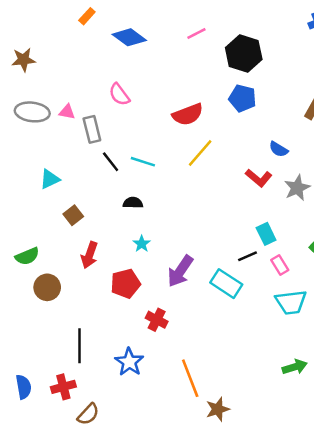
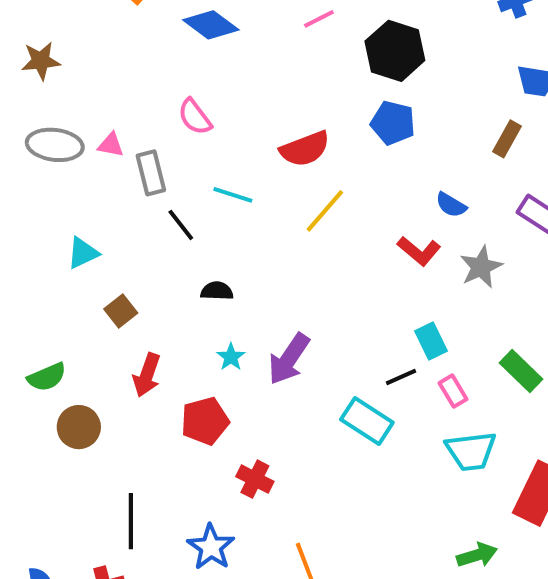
cyan line: (143, 162) -> (233, 195), moved
purple arrow: (180, 271) -> (289, 359), moved

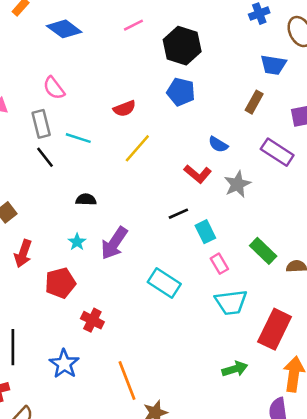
red semicircle: (305, 149) -> (124, 109), size x0.7
gray rectangle: (151, 173) -> (41, 124), moved
black semicircle: (217, 291) -> (86, 200), moved
black line: (401, 377) -> (178, 214), moved

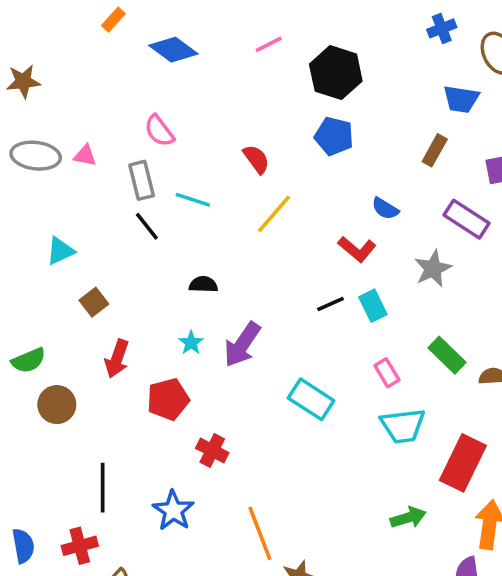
red semicircle: (124, 109) -> (256, 159), turned -105
gray star: (237, 184) -> (433, 269), moved
cyan rectangle: (205, 232) -> (373, 306), moved

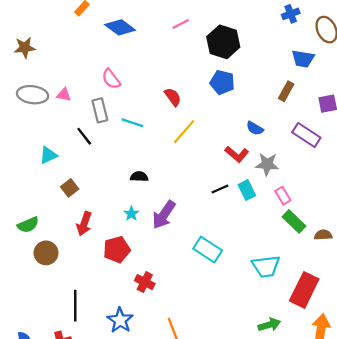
black line: (147, 226) -> (84, 136), moved
gray star: (433, 269) -> (267, 164), moved, turned 30
pink rectangle: (387, 373) -> (283, 196), moved

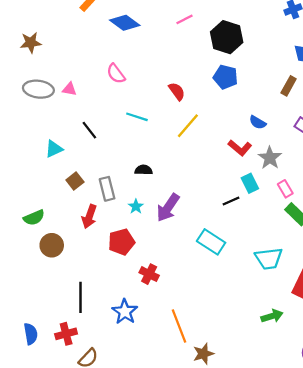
gray rectangle: (100, 110) -> (107, 189), moved
gray star: (267, 164) -> (270, 158), turned 30
black line: (220, 189) -> (231, 201), moved

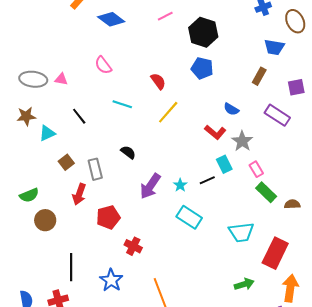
brown star: (31, 43) -> (26, 116), moved
black semicircle: (144, 170) -> (128, 152), turned 35
cyan star: (136, 206) -> (180, 185), moved

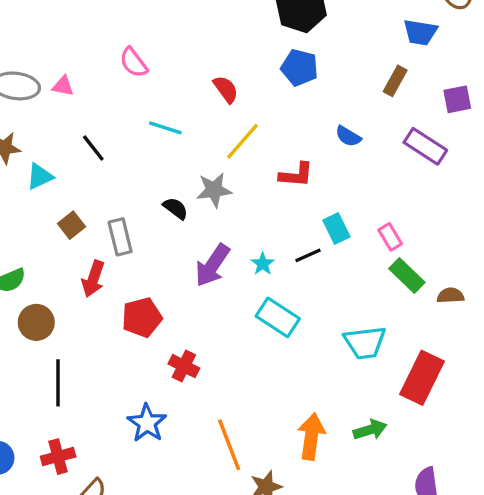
red L-shape: (215, 132) -> (296, 175), moved, turned -35
gray star: (242, 141) -> (214, 190), moved, turned 30
black line: (71, 267) -> (58, 383), moved
orange arrow: (290, 288) -> (311, 436), moved

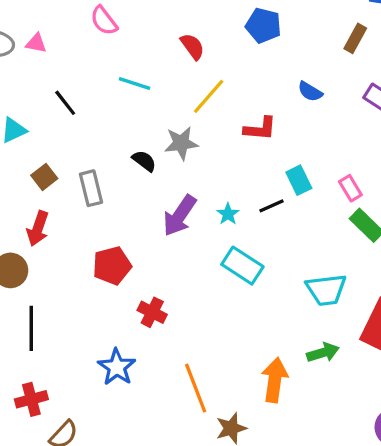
red arrow: (93, 279) -> (38, 229), moved
green arrow: (370, 430) -> (323, 353), moved

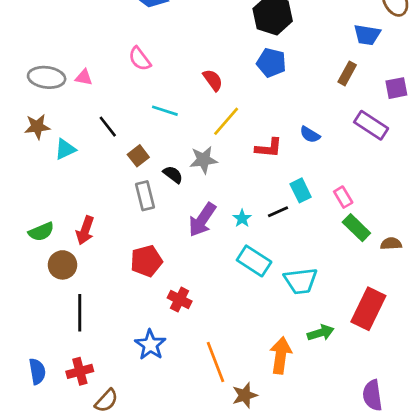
blue semicircle: (310, 92) -> (310, 135), moved
brown square: (44, 177) -> (138, 156), moved
gray rectangle: (91, 188) -> (145, 196), moved
cyan trapezoid: (326, 290) -> (301, 281), moved

